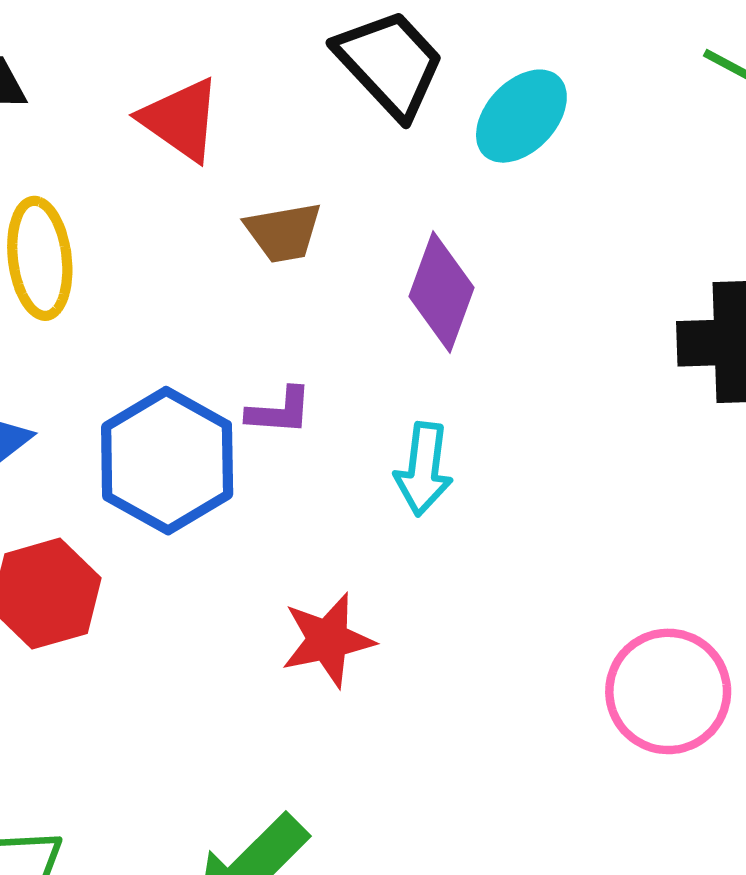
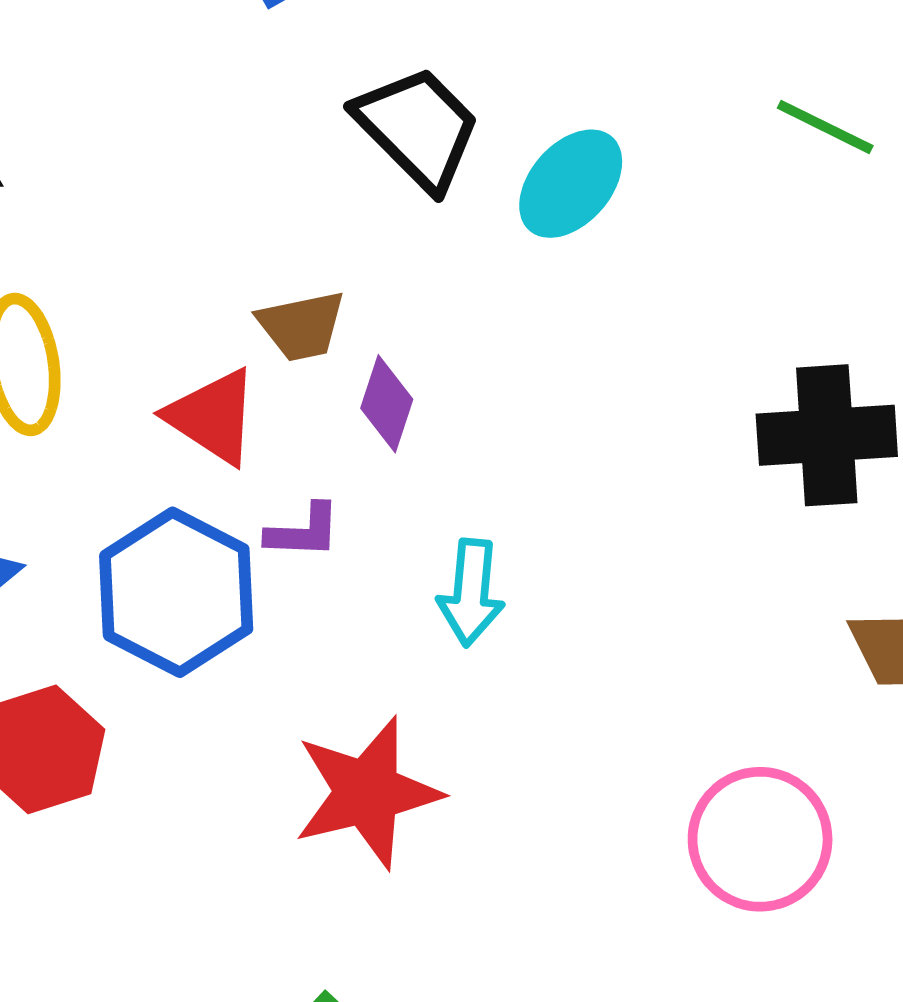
red triangle: (181, 120) -> (213, 417), moved
purple diamond: (442, 292) -> (387, 404), moved, size x0.7
red star: (328, 640) -> (367, 793), size x1.4

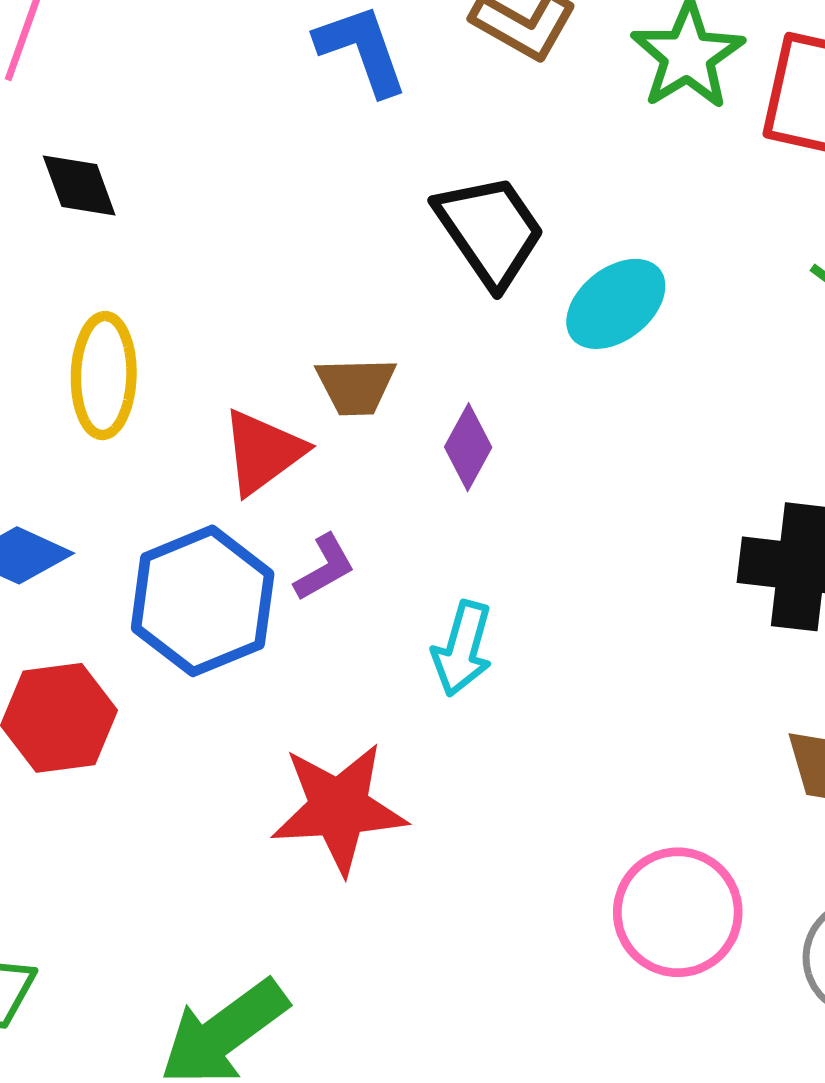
purple diamond: (387, 404) -> (468, 447), moved
red triangle: (213, 417) -> (263, 452), turned 40
purple L-shape: (303, 531) -> (324, 568), turned -42

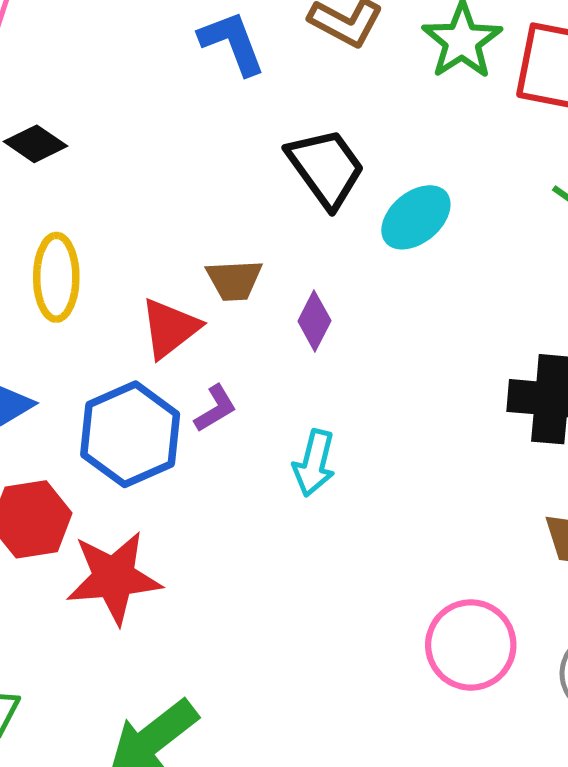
black diamond: (79, 186) -> (35, 144), turned -34
red star: (339, 808) -> (114, 578), moved

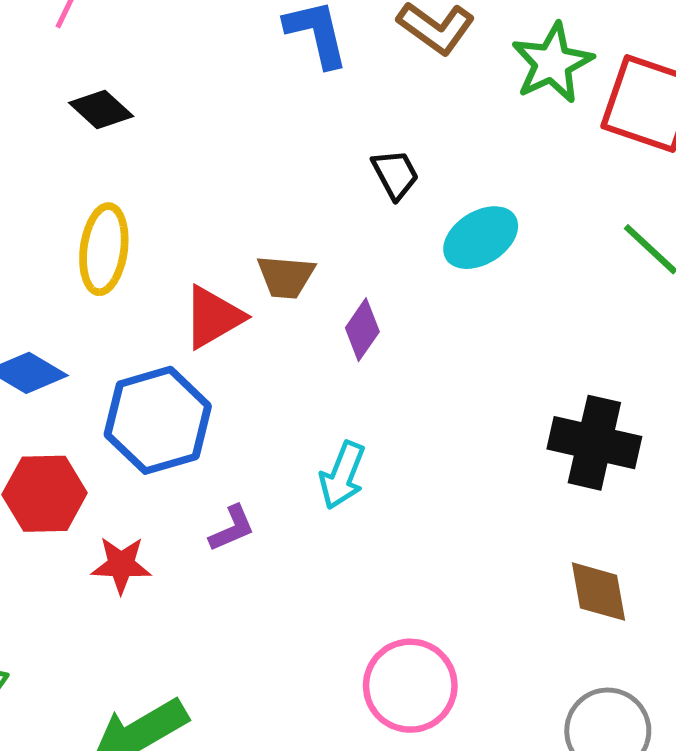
black trapezoid: (326, 168) -> (395, 174), size x0.6
purple L-shape: (215, 409) -> (232, 528), moved
red star: (114, 578) -> (121, 565), size x0.6
pink circle: (471, 645) -> (410, 686), moved

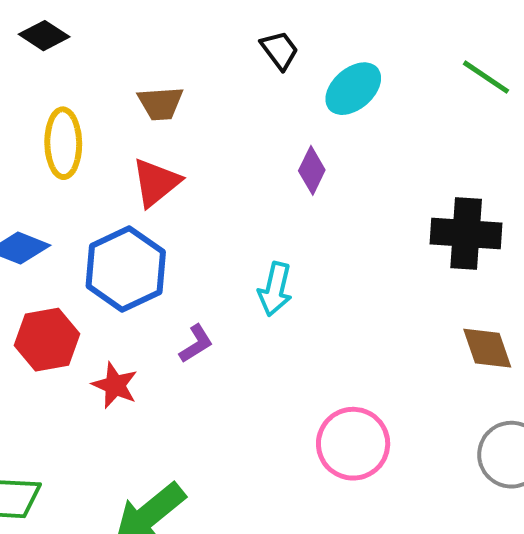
brown trapezoid: (286, 277) -> (160, 103), moved
purple diamond: (362, 330) -> (312, 170), moved
red star: (121, 565) -> (115, 385), turned 30

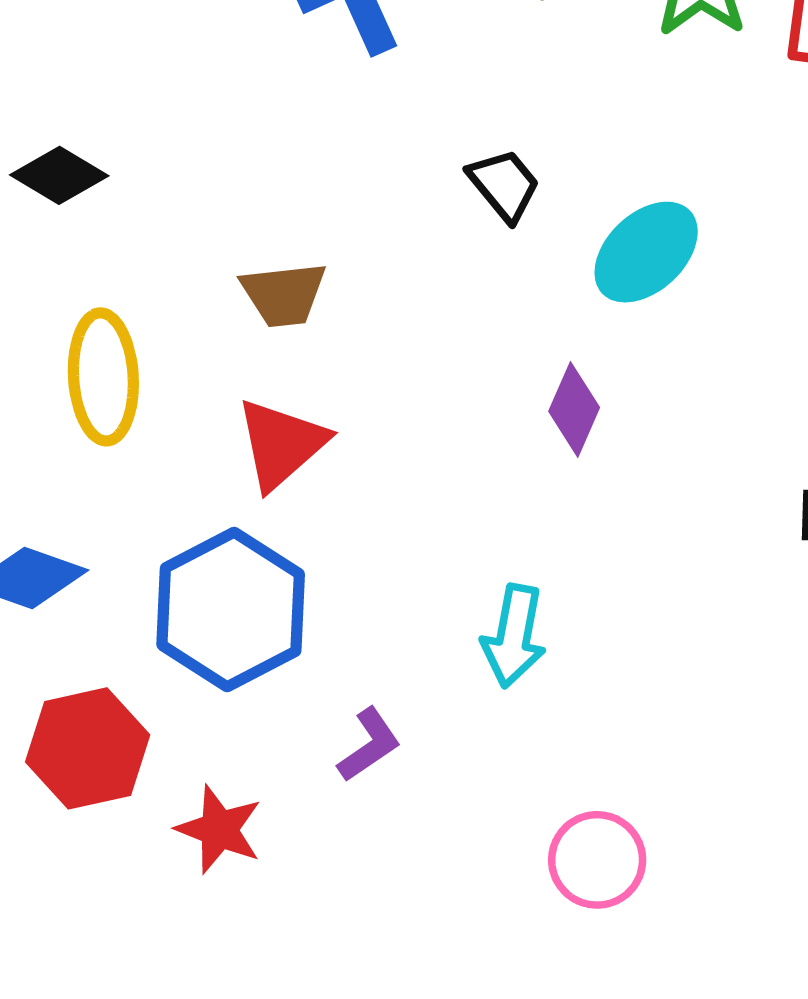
pink circle: (353, 444) -> (597, 860), moved, size x0.7

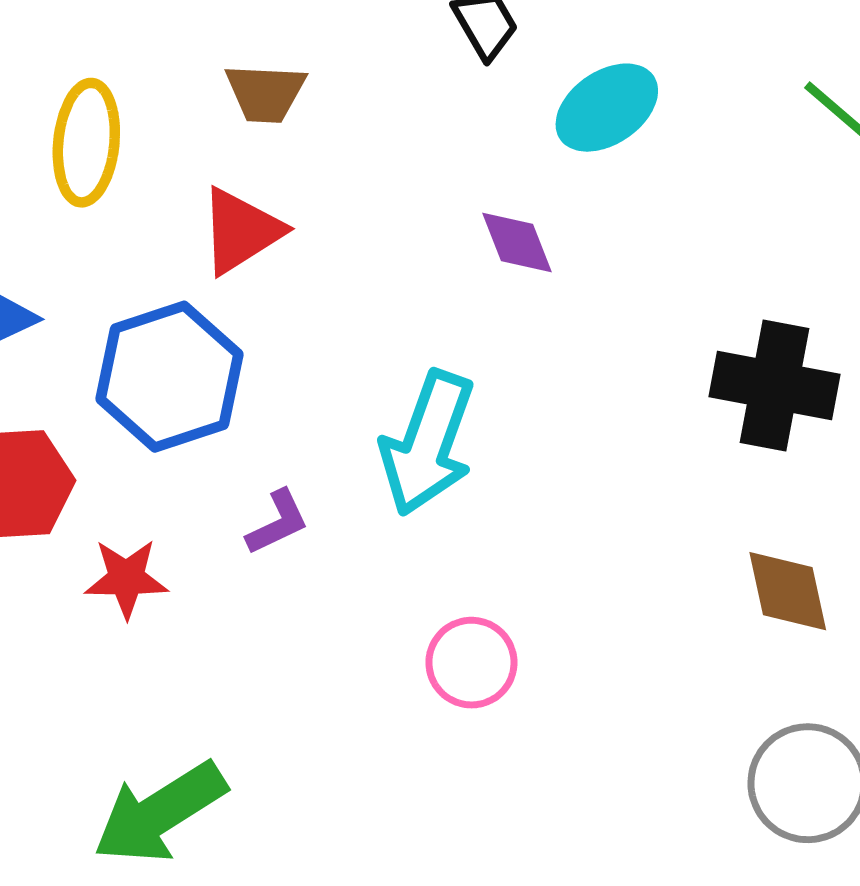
purple diamond: (574, 409) -> (517, 242), turned -54
cyan arrow: (514, 636) -> (428, 443), size x1.5
red star: (219, 829) -> (126, 578), turned -30

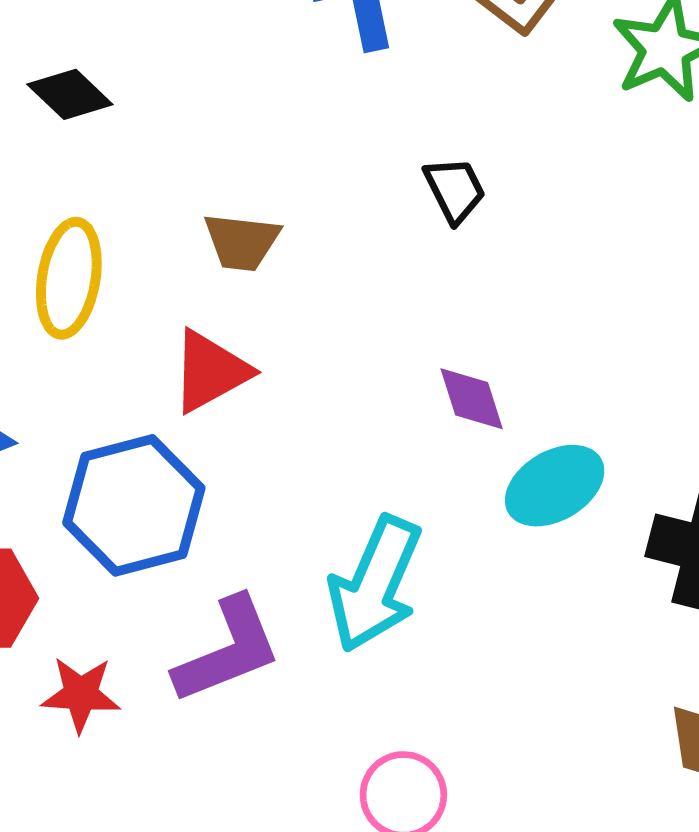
cyan ellipse: (607, 108) -> (555, 486), moved
purple L-shape: (278, 522) -> (228, 650), size x1.8

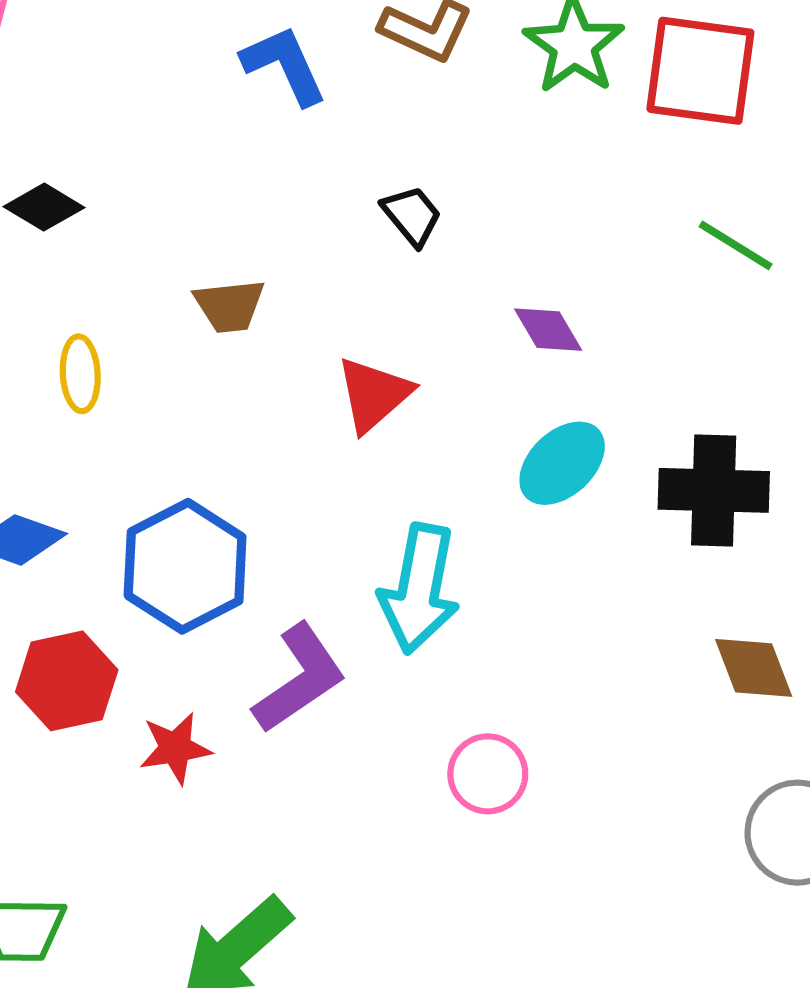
yellow ellipse: (69, 278) -> (80, 374), size x0.7
red triangle: (210, 371) -> (374, 394), moved
purple diamond: (472, 399) -> (548, 330), moved

